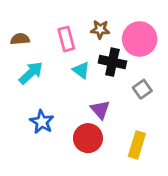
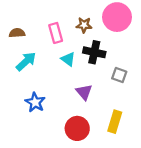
pink circle: (140, 39) -> (117, 17), moved
gray square: (142, 89) -> (119, 75), turned -35
red circle: (88, 138) -> (77, 128), moved

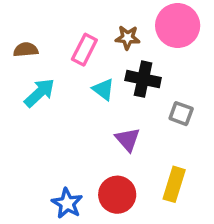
pink rectangle: (56, 33) -> (84, 50), turned 42
blue star: (35, 102) -> (67, 203), moved

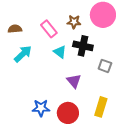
pink rectangle: (84, 50) -> (49, 29), turned -66
blue star: (67, 203) -> (41, 108), moved, turned -30

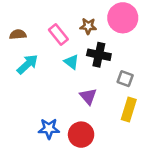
yellow rectangle: (101, 107) -> (129, 110), moved

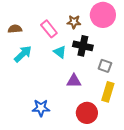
purple triangle: (88, 96) -> (74, 81), turned -49
red circle: (81, 135) -> (87, 113), moved

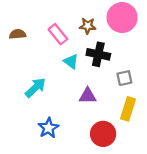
cyan arrow: (23, 54) -> (35, 88), moved
gray square: (105, 66) -> (124, 78), turned -32
blue star: (41, 108) -> (48, 128), turned -30

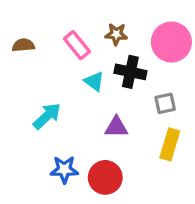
pink circle: (122, 18) -> (171, 42), moved
blue star: (48, 128) -> (64, 170), turned 30
red circle: (103, 134) -> (105, 177), moved

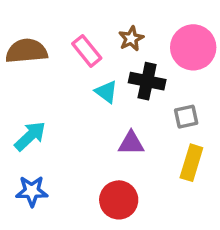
brown star: (116, 34) -> (131, 39), turned -30
brown semicircle: (23, 45) -> (26, 51), size x1.6
cyan arrow: (47, 116) -> (30, 136), moved
blue star: (64, 170) -> (32, 191), moved

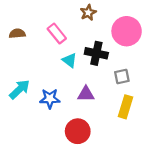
brown star: (131, 39) -> (88, 13), moved
brown semicircle: (26, 51) -> (17, 34), size x0.6
blue star: (32, 191) -> (50, 99), moved

